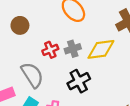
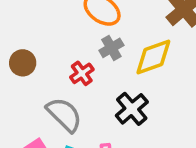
brown circle: (20, 25) -> (23, 63), moved
gray cross: (73, 49) -> (111, 48), moved

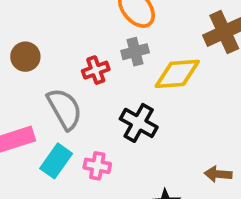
brown circle: (23, 63) -> (25, 57), moved
black cross: (132, 109) -> (139, 123), turned -36

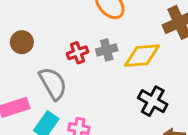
gray cross: (135, 52) -> (107, 50), moved
black cross: (139, 123) -> (153, 101), moved

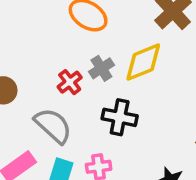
black cross: (153, 101) -> (120, 117), moved

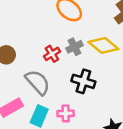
yellow diamond: (143, 62) -> (103, 45), turned 56

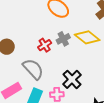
black cross: (83, 81) -> (72, 79), moved, turned 30

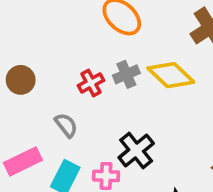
gray semicircle: (33, 69) -> (66, 125), size x0.6

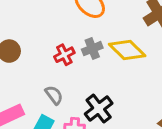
gray semicircle: (66, 125) -> (54, 95), moved

